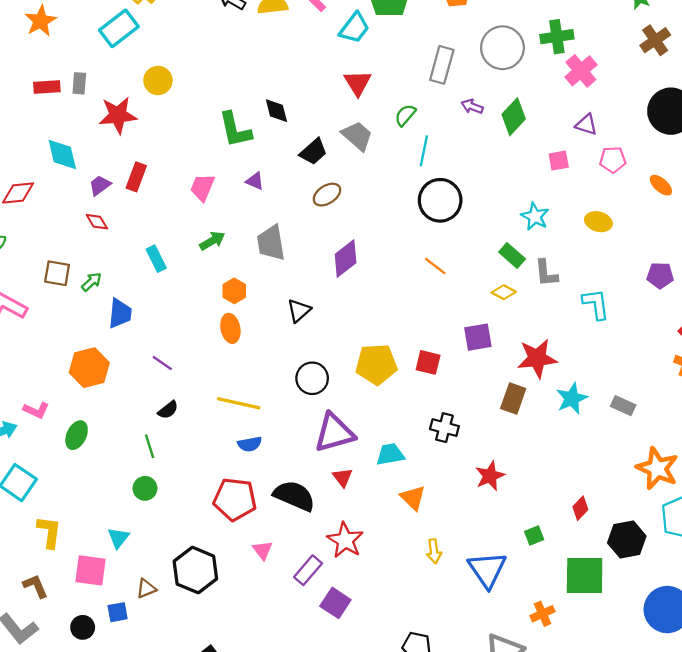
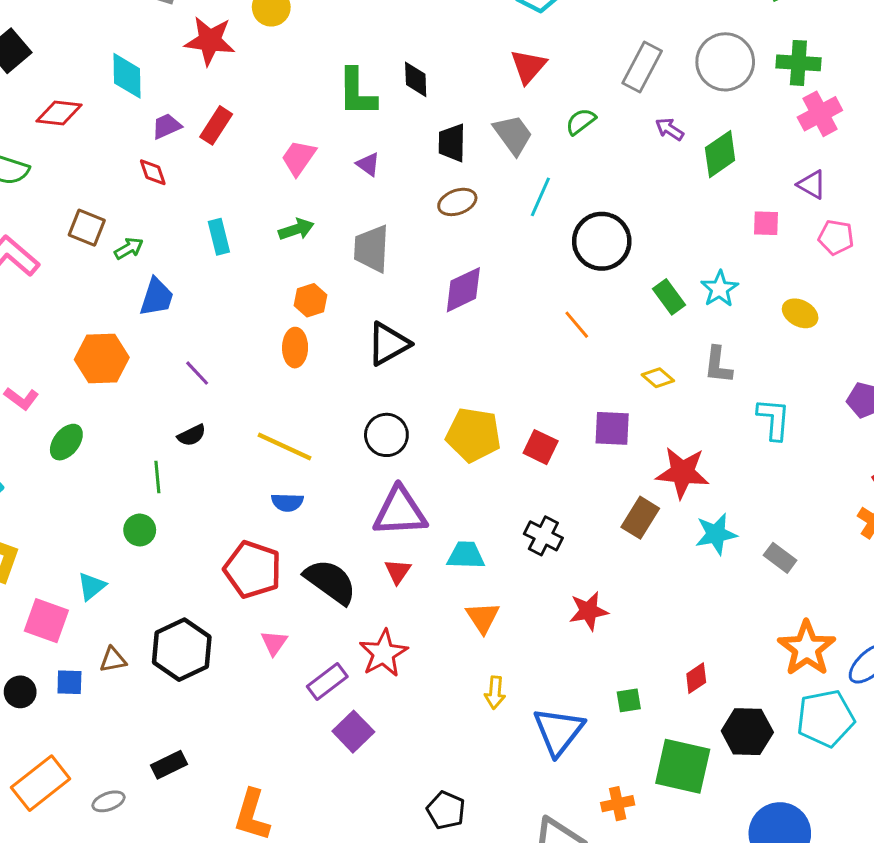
cyan line: (424, 151) -> (540, 197), moved
black trapezoid: (313, 152) -> (452, 143), turned 120
green rectangle: (512, 255) -> (669, 297), moved
black triangle: (299, 311) -> (388, 344), size x1.4

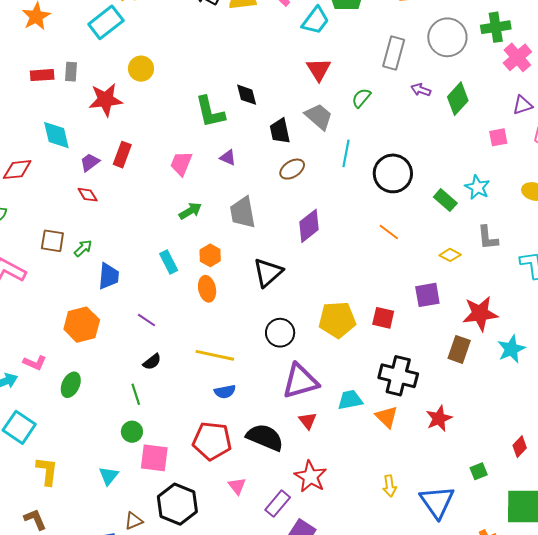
purple triangle: (812, 185) -> (523, 105), turned -35
cyan rectangle: (219, 237) -> (169, 262), moved
black cross: (543, 536) -> (398, 376), size x1.5
orange triangle: (483, 617) -> (387, 417), moved
pink square: (46, 621) -> (154, 458), moved

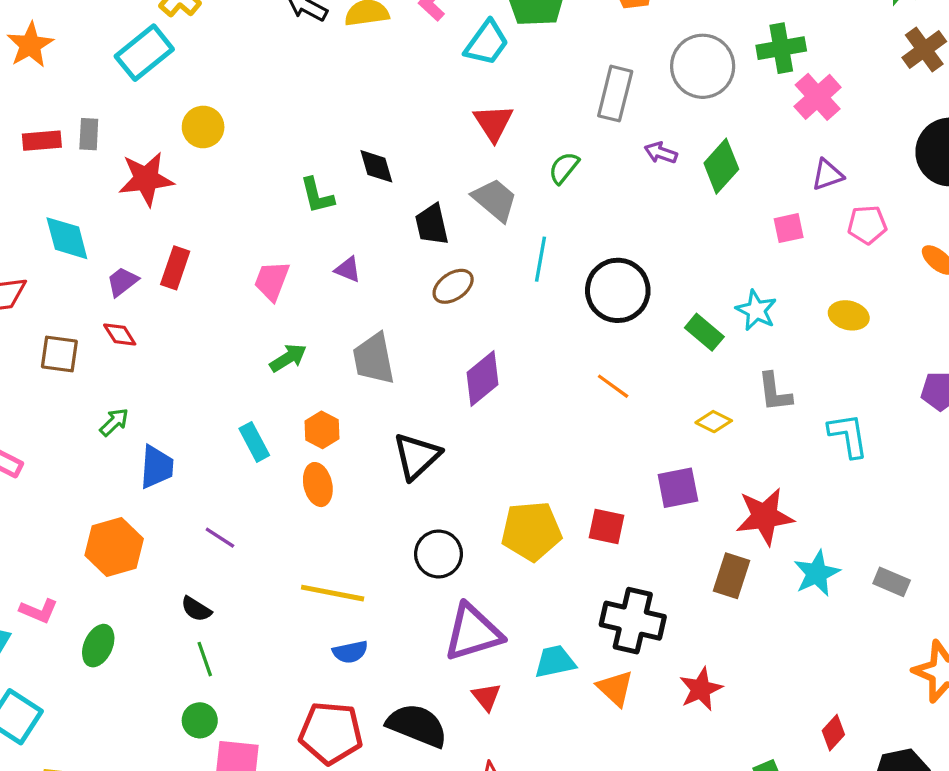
green L-shape: (210, 112) -> (317, 195), size x0.7
brown square: (52, 241) -> (59, 354), moved
black semicircle: (152, 362) -> (196, 609), moved, turned 72

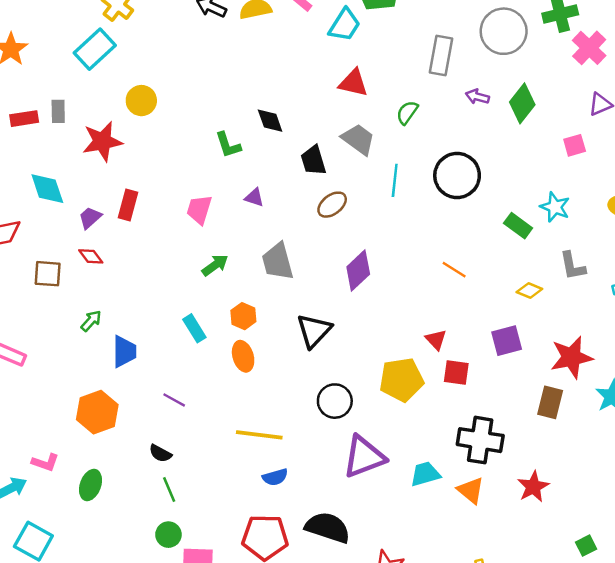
red triangle: (493, 123) -> (353, 83), turned -40
black circle: (618, 290) -> (457, 175), moved
red triangle: (486, 697) -> (436, 340), moved

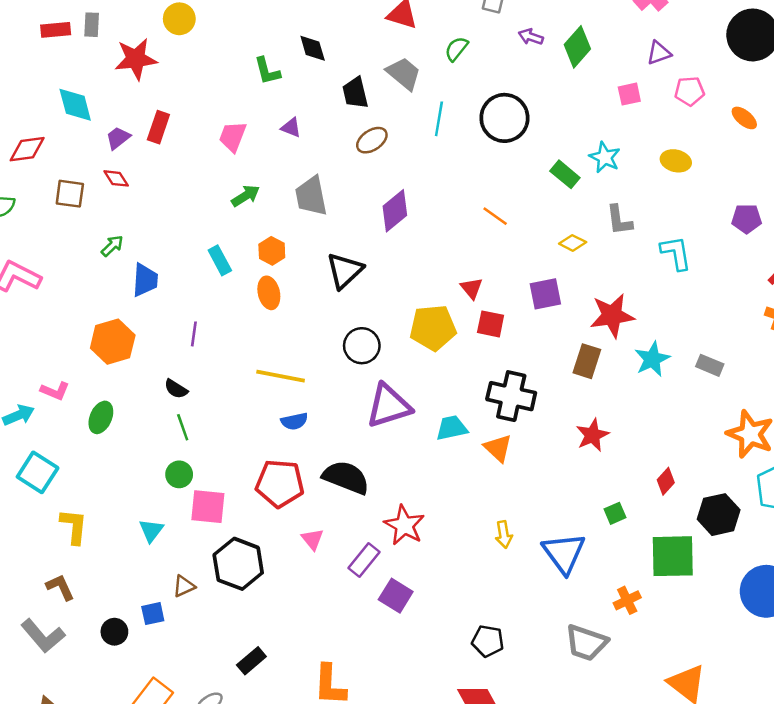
purple line: (174, 400) -> (194, 334), turned 65
red star: (533, 487) -> (592, 435), moved

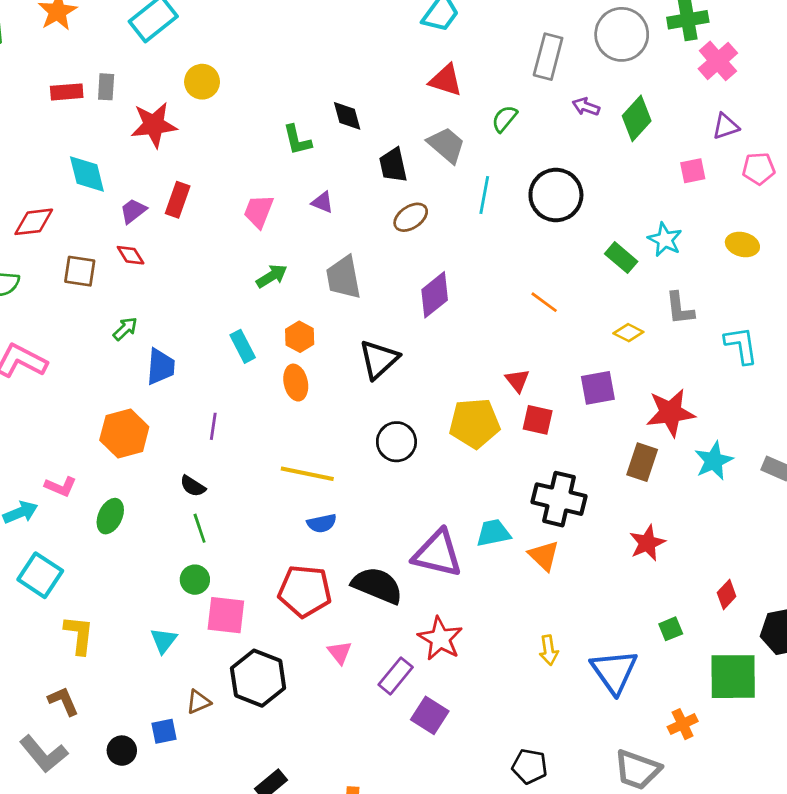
purple triangle: (389, 406) -> (438, 553), moved, turned 30

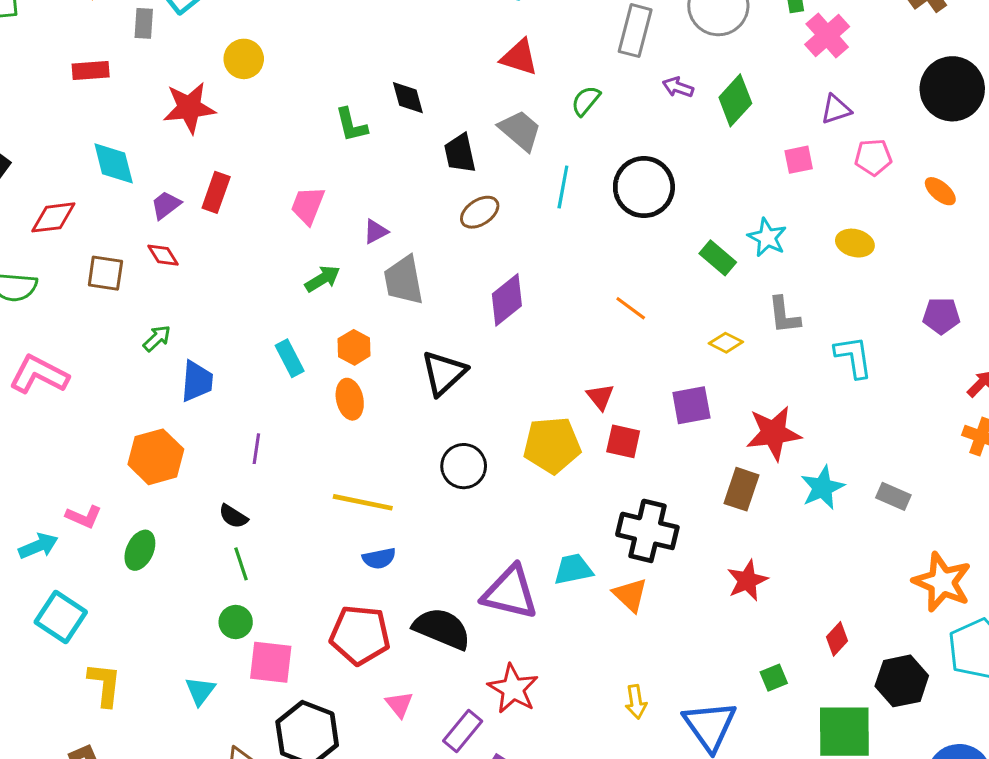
gray rectangle: (106, 87) -> (144, 23), moved
purple triangle: (322, 202) -> (376, 232), moved, turned -50

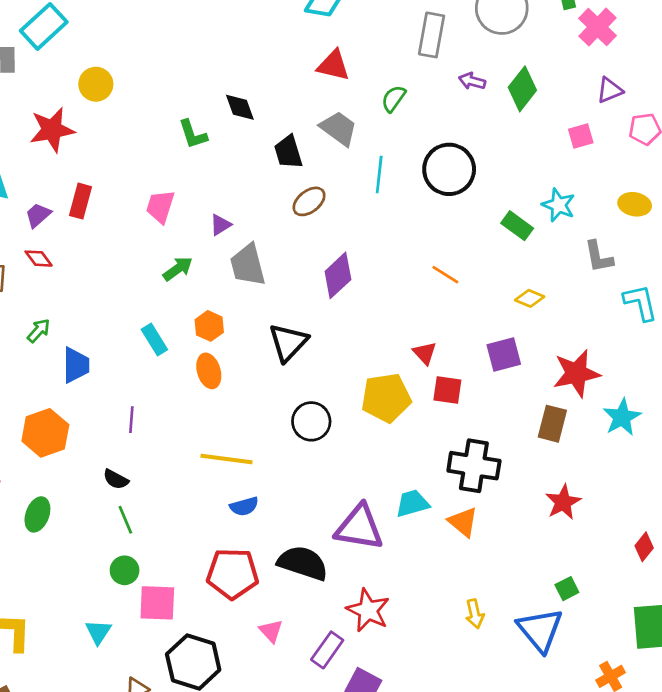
gray L-shape: (784, 315) -> (599, 257), moved
green square: (774, 678) -> (567, 589), moved

